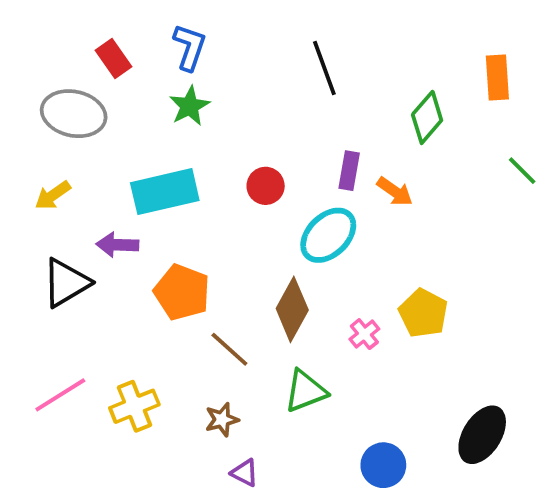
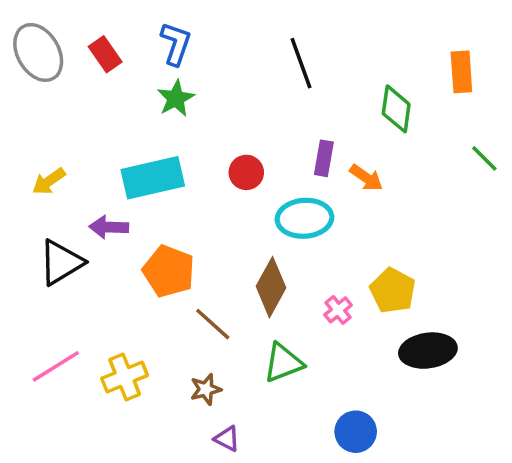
gray ellipse: (74, 114) -> (38, 52), moved, turned 48
green diamond: (427, 117) -> (396, 109), turned -33
cyan ellipse: (328, 235) -> (304, 218), turned 40
black ellipse: (482, 435) -> (428, 351), moved, turned 50

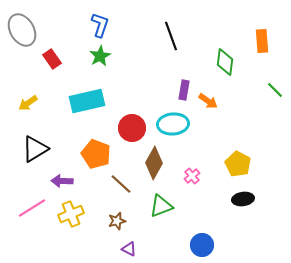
red rectangle: (105, 54) -> (52, 59), moved
red circle: (246, 172) -> (132, 128), moved, size x1.4
purple arrow: (109, 227) -> (62, 181), moved
yellow pentagon: (393, 291) -> (238, 164), moved
black ellipse: (428, 351) -> (243, 199), size x0.7

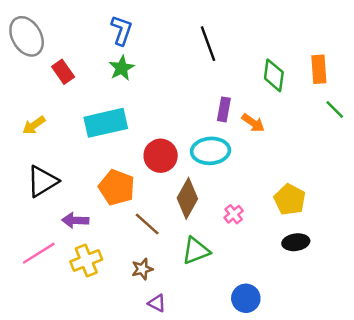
orange rectangle: (262, 41) -> (319, 69), moved

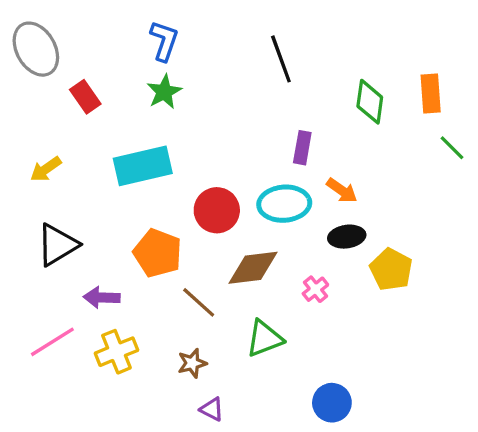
orange arrow: (253, 123) -> (342, 191), moved
brown diamond: (187, 198) -> (253, 268), turned 54
black ellipse: (296, 242) -> (347, 237), moved

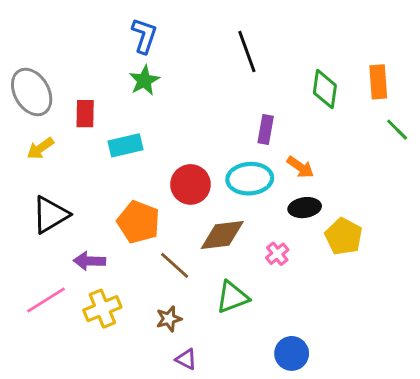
gray ellipse: (36, 49) -> (32, 92), moved
red rectangle: (85, 97) -> (85, 114), moved, turned 36
cyan rectangle: (143, 166) -> (125, 145), size x0.7

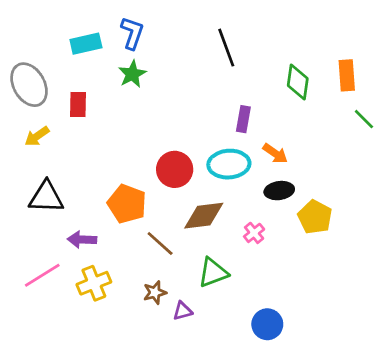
cyan rectangle: (125, 145) -> (86, 44), moved
black triangle: (50, 215) -> (46, 197), turned 33
purple triangle: (186, 359) -> (183, 311), moved, turned -42

